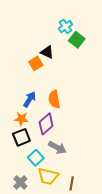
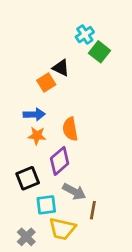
blue arrow: (30, 99) -> (34, 114), moved, turned 56
orange star: (21, 119) -> (37, 136), moved
cyan square: (36, 158) -> (46, 205), turned 35
brown line: (72, 183) -> (93, 210), moved

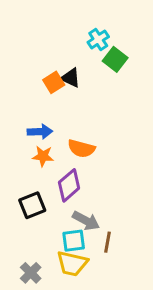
orange square: (46, 82) -> (54, 82), moved
orange semicircle: (70, 129) -> (81, 148), turned -65
cyan square: (46, 205) -> (74, 241), moved

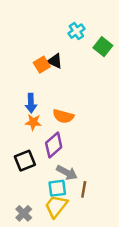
green square: (115, 59) -> (103, 47), moved
blue arrow: (40, 132) -> (31, 103), turned 90
yellow trapezoid: (72, 264) -> (56, 206), turned 115

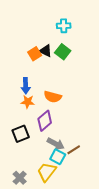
cyan cross: (76, 31) -> (64, 26), turned 32
green square: (103, 47) -> (63, 52), moved
cyan square: (57, 188) -> (58, 157), moved, turned 35
brown line: (84, 189) -> (74, 150), moved, turned 48

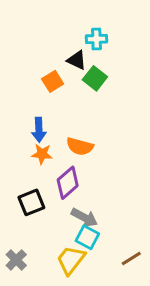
black triangle: (46, 51) -> (77, 60), moved
brown line: (74, 150) -> (131, 258), moved
gray cross: (20, 178) -> (16, 260), moved

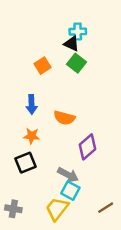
black triangle: (77, 60) -> (72, 44), moved
orange star: (42, 154) -> (32, 136), moved
purple diamond: (68, 183) -> (87, 147), moved
gray cross: (16, 260) -> (13, 209), turned -35

